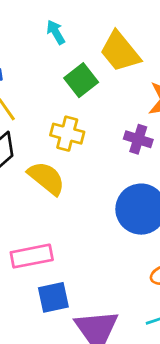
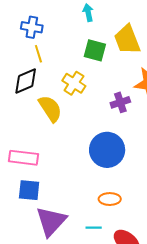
green square: (81, 80) -> (95, 50), turned 35
purple cross: (138, 139) -> (120, 102), turned 36

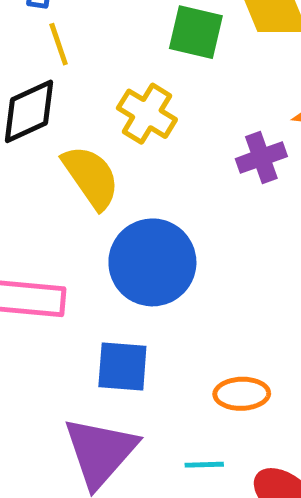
blue circle: (107, 150) -> (152, 262), moved
blue square: (29, 190) -> (122, 367), moved

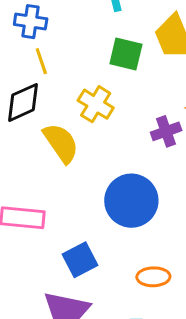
blue circle: (152, 262) -> (131, 201), moved
blue square: (122, 367) -> (80, 260), turned -32

